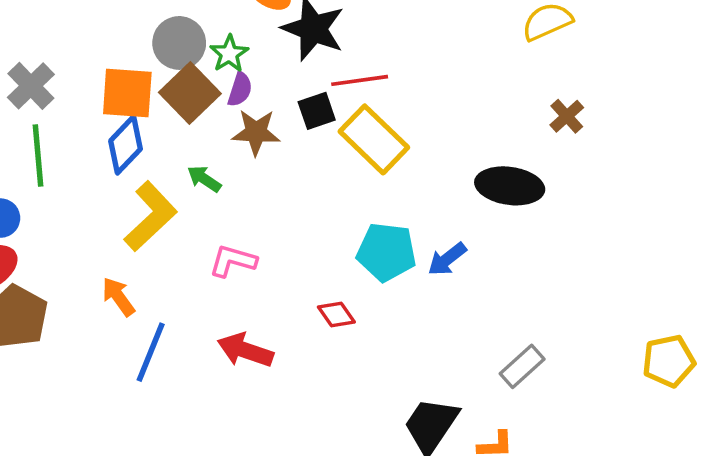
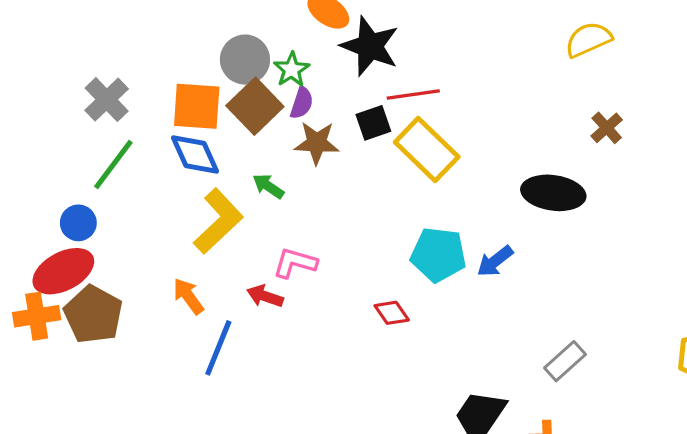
blue diamond: (126, 145) -> (195, 155), turned -68
green line: (38, 156) -> (113, 165), turned 42
red arrow: (245, 350) -> (265, 296), moved, size x0.7

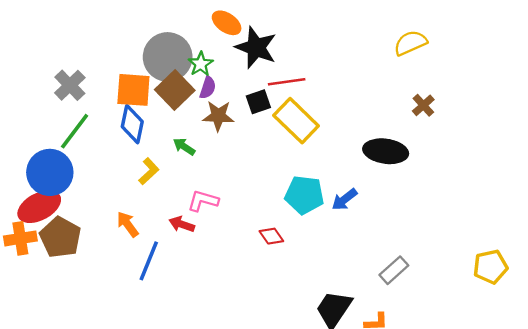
gray circle: (245, 60) -> (168, 57), size x1.4
blue diamond: (195, 155) -> (132, 124), turned 36
yellow L-shape: (218, 221) -> (149, 171), size x0.6
blue circle: (78, 223) -> (50, 172), size x1.8

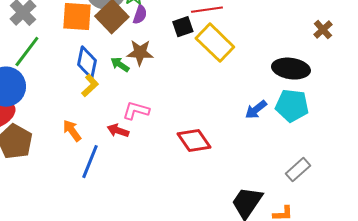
brown star: (218, 116) -> (140, 53), moved
blue diamond: (132, 124) -> (87, 63), moved
cyan pentagon: (304, 195) -> (292, 106), moved
red diamond: (271, 236) -> (194, 141), size x1.6

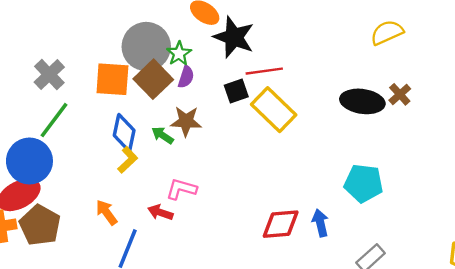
black ellipse: (291, 69) -> (362, 101), moved
blue arrow: (256, 110) -> (320, 223), moved, turned 115
red diamond: (194, 141) -> (281, 224), moved, turned -60

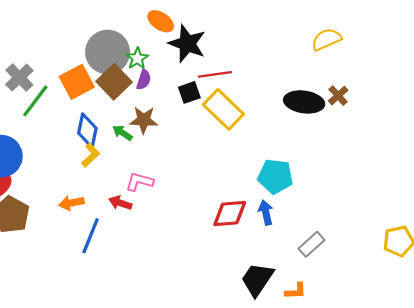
orange square: (112, 79) -> (77, 82), turned -32
green line: (54, 120) -> (35, 101), moved
cyan pentagon: (364, 183) -> (275, 176), moved
orange arrow: (107, 212) -> (71, 203), turned -65

